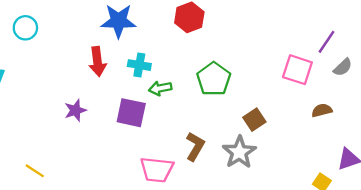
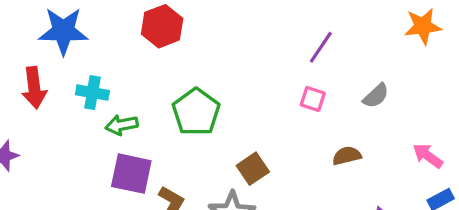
purple line: (326, 42) -> (321, 47), moved
pink square: (297, 70) -> (313, 99), size x0.6
purple square: (131, 113) -> (131, 174), moved

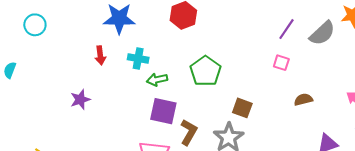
red arrow: (34, 88) -> (100, 55), size x0.7
gray semicircle: (376, 96) -> (322, 33), moved, size x1.5
brown square: (253, 169) -> (242, 108), turned -36

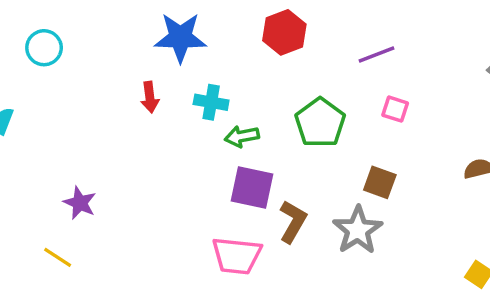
purple line: (287, 29) -> (376, 55), moved, turned 35
pink square: (281, 63) -> (395, 109), moved
purple star: (80, 100) -> (80, 203), moved, turned -30

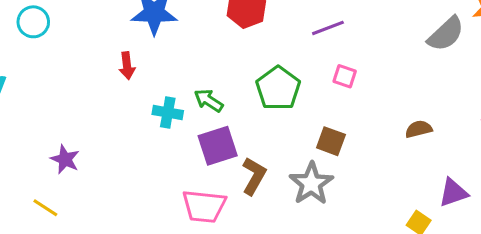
cyan cross: (211, 102) -> (168, 113), moved
green arrow: (242, 136) -> (209, 100), turned 44
purple square: (252, 187) -> (218, 146), turned -30

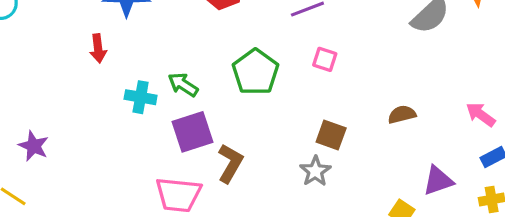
brown square: (331, 141) -> (331, 135), moved
gray star: (311, 184) -> (315, 171), moved, size x0.7

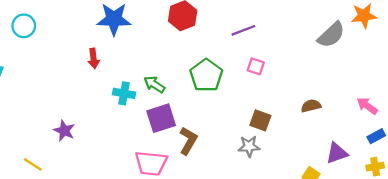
purple star: (34, 146) -> (64, 131), moved
gray star: (315, 171) -> (249, 146), turned 30

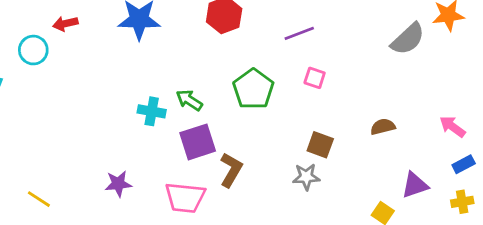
cyan circle: (24, 26) -> (33, 50), moved
red arrow: (94, 58) -> (65, 24), moved, turned 84
purple star: (64, 131) -> (118, 184), moved, turned -30

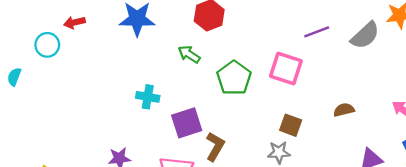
purple line: (299, 33) -> (317, 32), moved
pink square: (315, 78) -> (286, 69), size x1.8
green arrow: (189, 100) -> (189, 54), moved

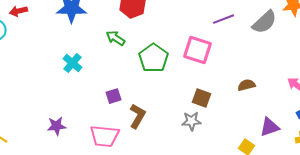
cyan cross: (148, 97) -> (72, 63), moved, turned 30
purple square: (187, 123) -> (113, 96), size x0.6

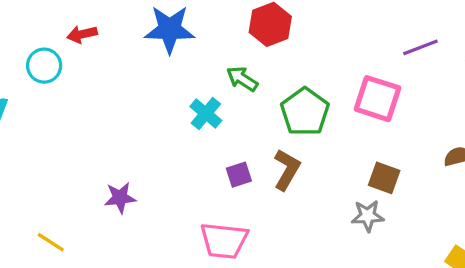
cyan cross: (72, 63) -> (206, 113), moved
brown L-shape: (137, 116) -> (287, 170), moved
purple star: (56, 126) -> (120, 198), moved

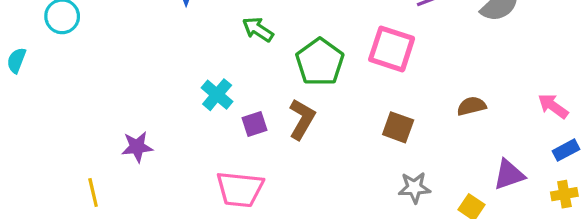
cyan cross: (206, 113) -> (217, 95), moved
gray star: (368, 216) -> (414, 188), moved
yellow line: (51, 242) -> (93, 192), moved, turned 44

